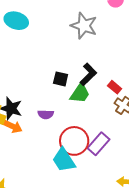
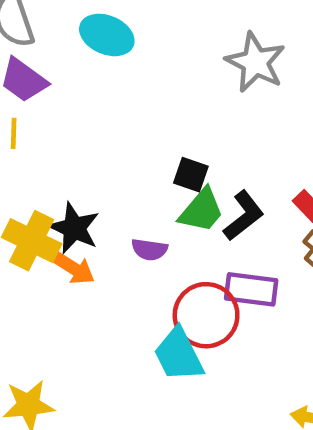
black L-shape: (88, 74) -> (244, 216), moved
green trapezoid: (80, 93) -> (201, 210), moved
purple rectangle: (98, 144) -> (251, 289), moved, turned 50

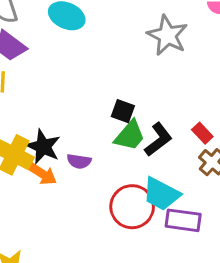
purple semicircle: (149, 250) -> (79, 161), moved
purple rectangle: (251, 289) -> (183, 220), moved
cyan trapezoid: (179, 355) -> (161, 194), moved, turned -36

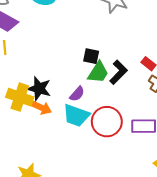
purple semicircle: (79, 161) -> (77, 94), moved, turned -49
cyan trapezoid: (161, 194) -> (76, 115), moved

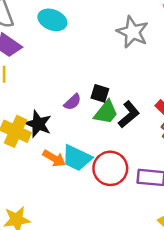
purple semicircle: (77, 94) -> (72, 102), moved
orange arrow: (41, 108) -> (54, 158), moved

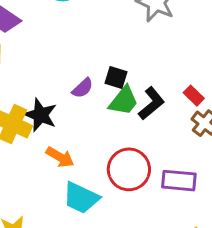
cyan trapezoid: (77, 158) -> (81, 198), moved

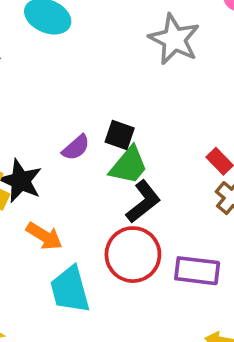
black L-shape: (151, 103) -> (143, 202), moved
cyan trapezoid: (81, 198) -> (70, 290), turned 48

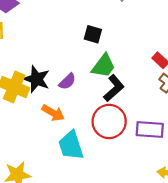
black square: (120, 135) -> (93, 34), moved
purple semicircle: (76, 148) -> (67, 81), moved

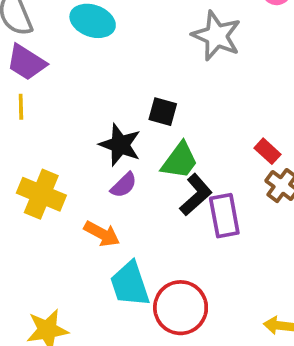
black star: (36, 79) -> (120, 145), moved
red circle: (109, 121) -> (181, 308), moved
purple rectangle: (150, 129) -> (224, 216), moved, turned 76

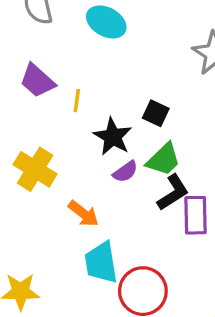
purple trapezoid: (26, 62) -> (37, 81), moved
yellow line: (21, 107) -> (77, 101), moved
purple semicircle: (124, 185) -> (125, 172), moved

